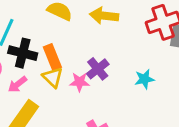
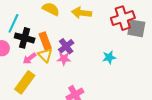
purple cross: (98, 69) -> (66, 46), moved
pink arrow: (17, 84) -> (29, 58), moved

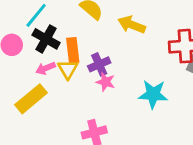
cyan star: (109, 57) -> (153, 94), size x1.5
pink star: (64, 59) -> (106, 82), moved

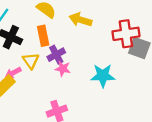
orange rectangle: (73, 50) -> (43, 36), moved
pink arrow: (46, 68) -> (13, 73), moved

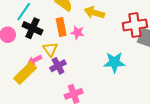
purple cross: (56, 55) -> (58, 66), moved
pink star: (63, 69) -> (77, 33), moved

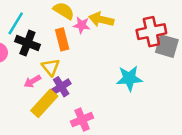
pink star: (77, 33) -> (82, 25), moved
yellow rectangle: (25, 73) -> (44, 103), moved

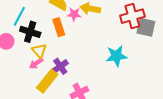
yellow triangle: (51, 67) -> (39, 51), moved

